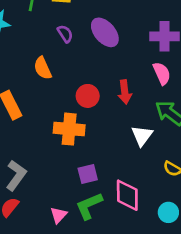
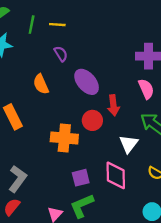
purple ellipse: (105, 32) -> (87, 82), moved
red circle: (88, 96) -> (92, 120), moved
pink diamond: (127, 195) -> (116, 175), moved

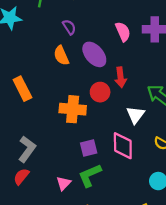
orange semicircle: (41, 84) -> (61, 56), moved
pink semicircle: (146, 89) -> (123, 32), moved

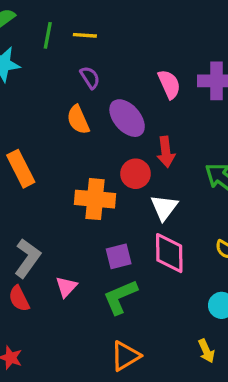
white triangle: (135, 115) -> (164, 207), moved
red semicircle: (21, 176) -> (19, 299), turned -66
pink triangle: (64, 183) -> (66, 287), moved

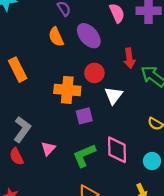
red arrow: (166, 152) -> (129, 58), moved
pink diamond: (169, 253) -> (117, 150), moved
purple square: (119, 256) -> (84, 116), moved

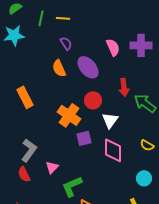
orange cross: (67, 90) -> (69, 115), turned 30
pink diamond: (117, 150) -> (113, 150), moved
green L-shape: (84, 155) -> (72, 186), moved

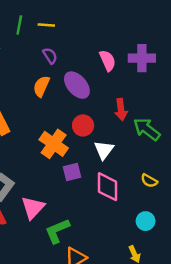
orange semicircle: (59, 68) -> (41, 86), turned 48
pink triangle: (52, 167) -> (33, 208), size x1.5

